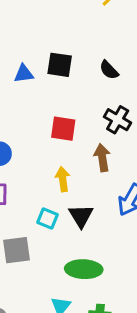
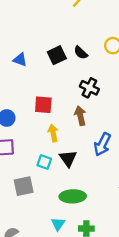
black square: (60, 65) -> (57, 55), moved, turned -30
blue triangle: (24, 74) -> (20, 60), turned 32
red square: (63, 129) -> (43, 105), moved

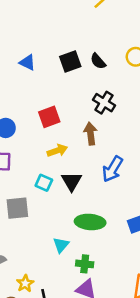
red square: (43, 105) -> (49, 117), turned -30
yellow arrow: (53, 133) -> (57, 150), turned 77
green ellipse: (73, 196) -> (90, 222), moved
cyan triangle: (58, 224) -> (61, 245), moved

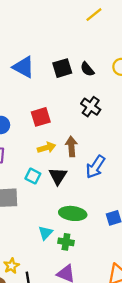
blue triangle: (27, 62) -> (24, 67), size x1.5
brown arrow: (90, 134) -> (71, 146), moved
green cross: (85, 264) -> (66, 242), moved

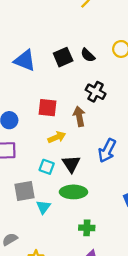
red square: (41, 117) -> (48, 108), turned 30
brown arrow: (71, 146) -> (79, 116), moved
green ellipse: (73, 213) -> (73, 192), moved
cyan triangle: (45, 233) -> (43, 207), moved

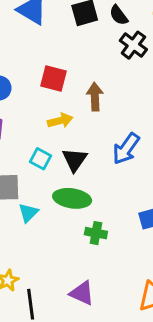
black cross: (96, 92) -> (133, 45), moved
green cross: (87, 228) -> (96, 233), moved

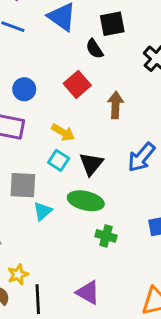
black semicircle: (119, 15) -> (94, 49), moved
red square: (54, 79) -> (77, 84), turned 30
yellow arrow: (60, 121) -> (63, 132), moved, turned 40

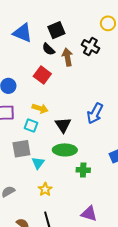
brown arrow: (115, 105) -> (67, 57), moved
cyan square: (59, 160) -> (31, 126), moved
yellow star: (18, 274) -> (45, 189), moved
purple triangle: (88, 292) -> (89, 214), moved

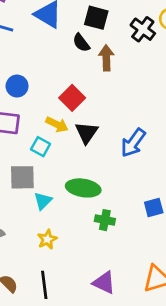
black square: (56, 30) -> (96, 18), turned 30
black cross: (90, 46) -> (143, 29), moved
red square: (42, 75) -> (72, 98), moved
black triangle: (63, 125) -> (87, 133), moved

